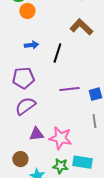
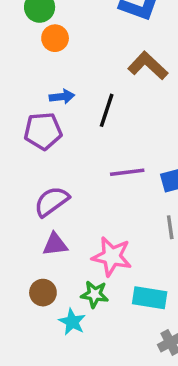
purple pentagon: (23, 78) -> (43, 131), moved
purple triangle: (36, 134) -> (55, 244), moved
green star: (60, 166) -> (95, 294), moved

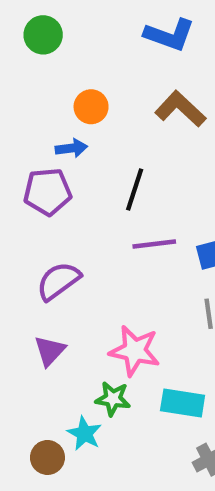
orange circle: (55, 38) -> (91, 107), moved
black line: (107, 110) -> (135, 190), moved
purple triangle: (55, 244) -> (50, 351), moved, turned -40
brown circle: (43, 293) -> (47, 457), moved

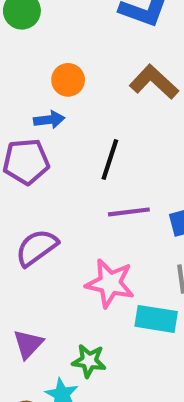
purple triangle: (50, 351) -> (28, 344), moved
pink star: (135, 351) -> (110, 283), moved
cyan rectangle: (183, 403) -> (156, 319), moved

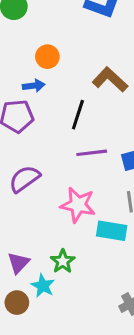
brown L-shape: (154, 82) -> (110, 80), moved
purple triangle: (28, 344) -> (18, 263), moved
green star: (89, 361) -> (63, 261), turned 30

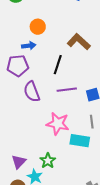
purple semicircle: (25, 179) -> (32, 92), moved, turned -75

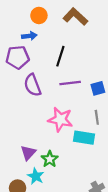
brown L-shape: (79, 42) -> (75, 17), moved
purple triangle: (19, 162) -> (28, 153), moved

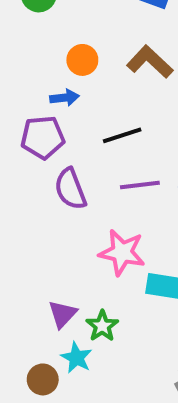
black line: (60, 56) -> (122, 135), turned 54

